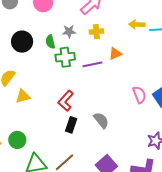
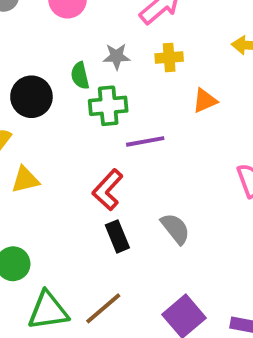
black circle: (22, 42) -> (31, 97), moved
purple line: (92, 64) -> (145, 141), moved
black rectangle: (71, 125) -> (117, 236), turned -42

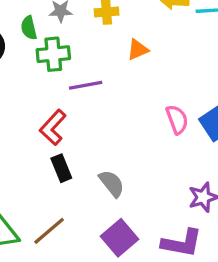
gray semicircle: (175, 229) -> (112, 183), moved

